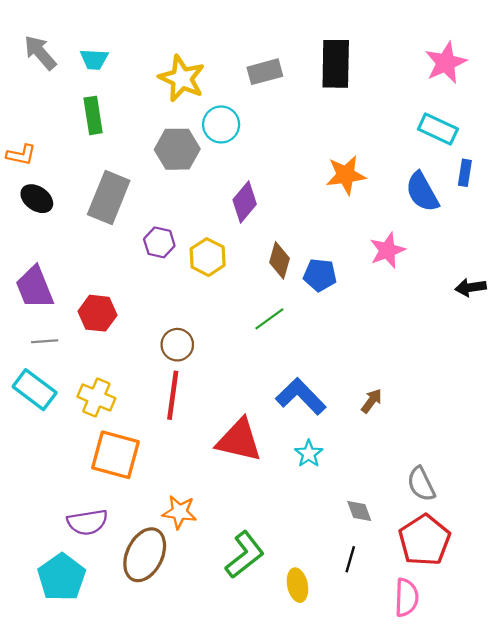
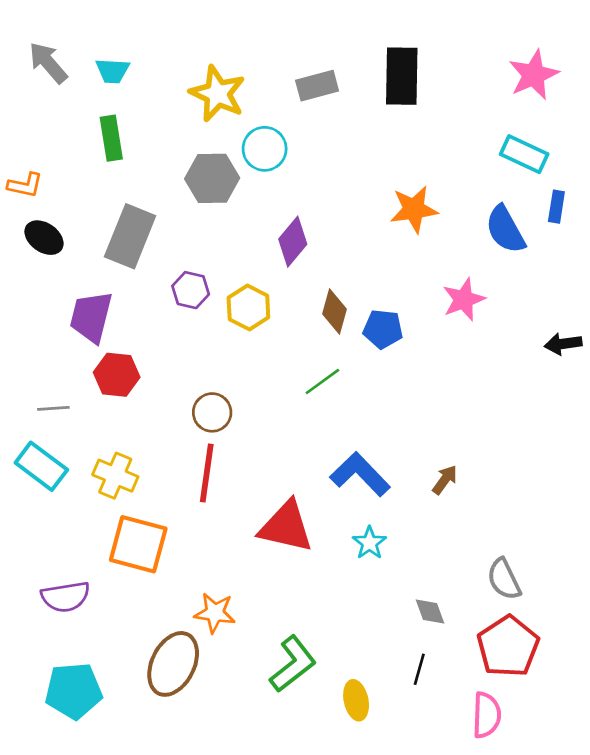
purple trapezoid: (35, 287) -> (91, 317), moved, turned 36
purple semicircle: (87, 522) -> (66, 597), moved
cyan pentagon: (62, 577) -> (74, 691), turned 30

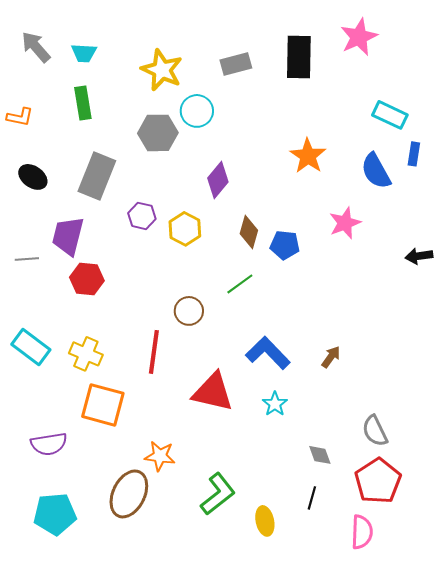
pink star: (534, 75) -> (359, 37), moved
orange L-shape: (25, 185) -> (20, 117), moved
orange star: (414, 209) -> (308, 156), turned -30
gray line: (53, 408) -> (27, 259), moved
brown circle: (212, 412) -> (189, 311), moved

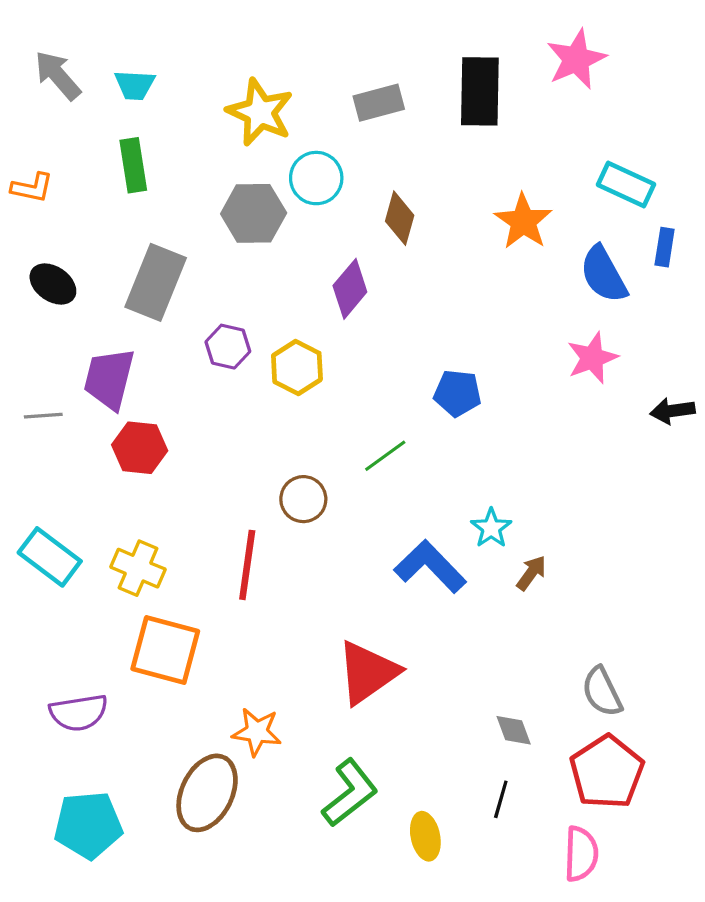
orange star: (308, 156) -> (523, 221), moved
pink star: (345, 223) -> (592, 358), moved
brown diamond: (249, 232) -> (400, 218), moved
red triangle: (213, 392) -> (368, 672), moved, turned -48
cyan star: (275, 404) -> (491, 528), moved

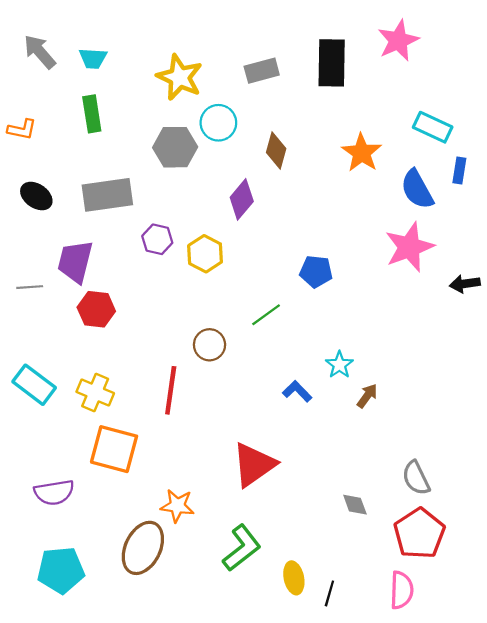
gray rectangle: (156, 282) -> (107, 195), turned 60
pink star: (592, 358) -> (409, 247), size x1.4
blue L-shape: (430, 567) -> (297, 391), size x0.6
black line: (501, 799) -> (329, 593), moved

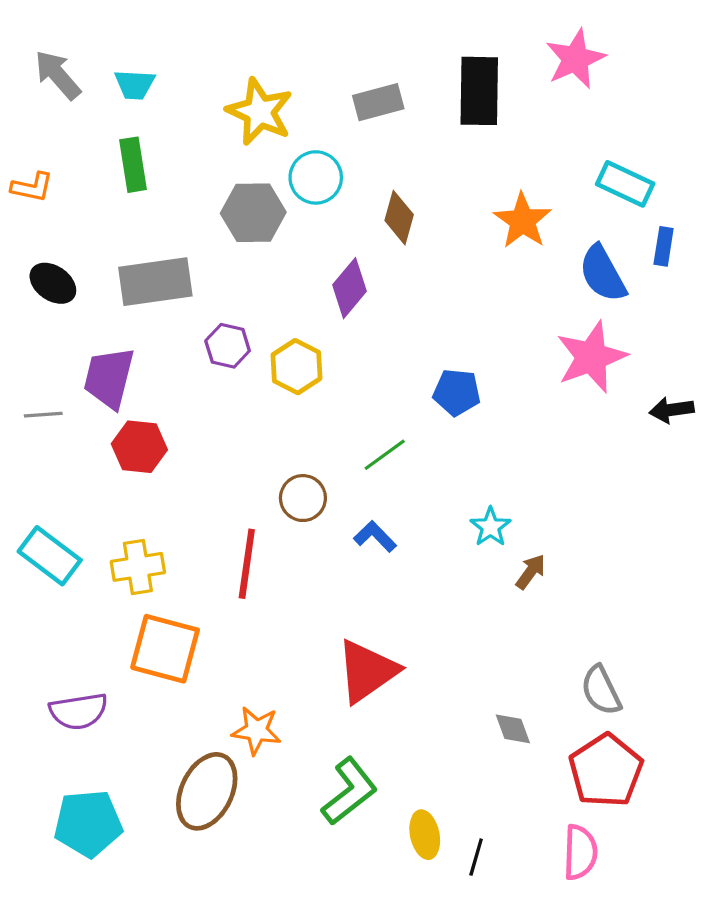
blue L-shape: (297, 391) -> (375, 537), moved
yellow cross: (95, 393) -> (138, 567), turned -32

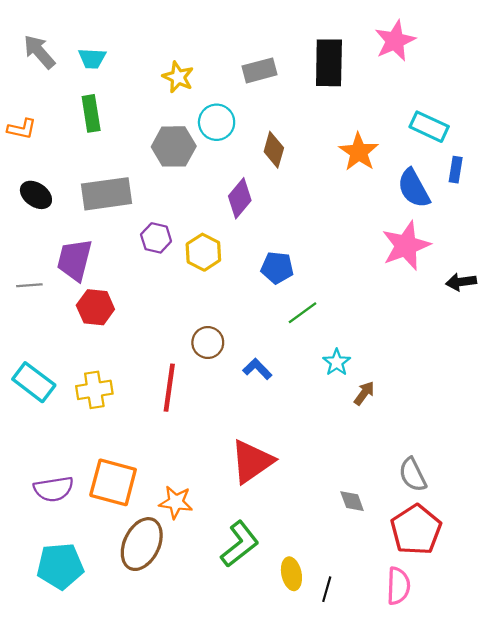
yellow star: (260, 112) -> (178, 77), size x0.7
blue pentagon: (457, 392) -> (277, 268), moved
green line: (385, 455) -> (302, 313), moved
orange square: (165, 649) -> (113, 482), moved

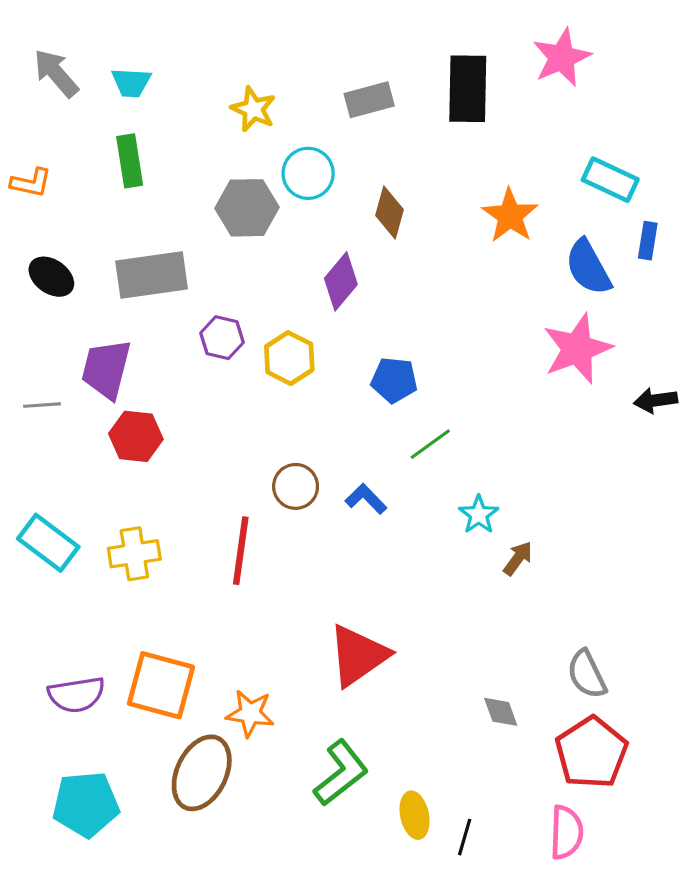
blue L-shape: (257, 369) -> (366, 499), moved

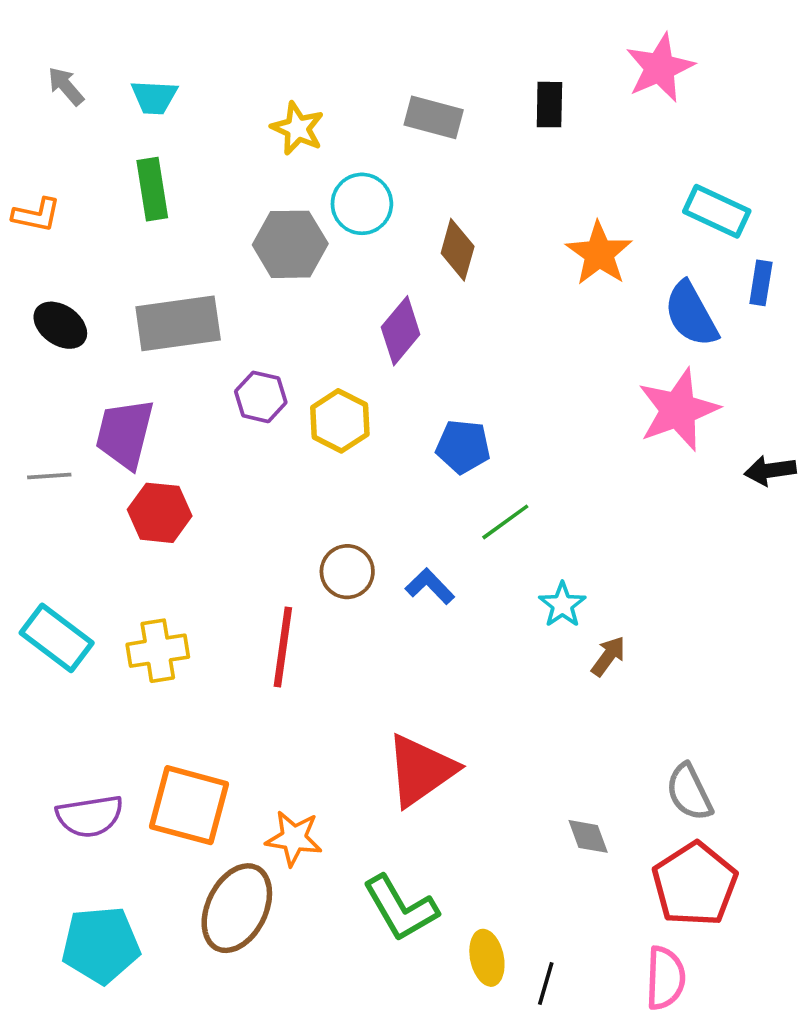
gray arrow: (56, 73) -> (66, 86), size x0.7
black rectangle: (468, 89) -> (549, 105), size x0.6
gray rectangle: (369, 100) -> (434, 117), turned 30
green L-shape: (341, 773) -> (401, 908), turned 98

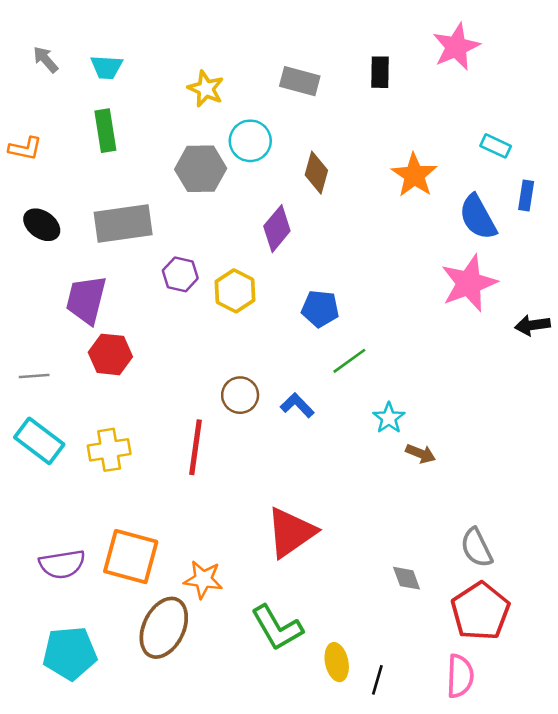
cyan rectangle: (717, 211) -> (496, 146), size x0.7
gray line: (49, 476) -> (34, 376), moved
brown arrow: (608, 656) -> (421, 454), turned 76

